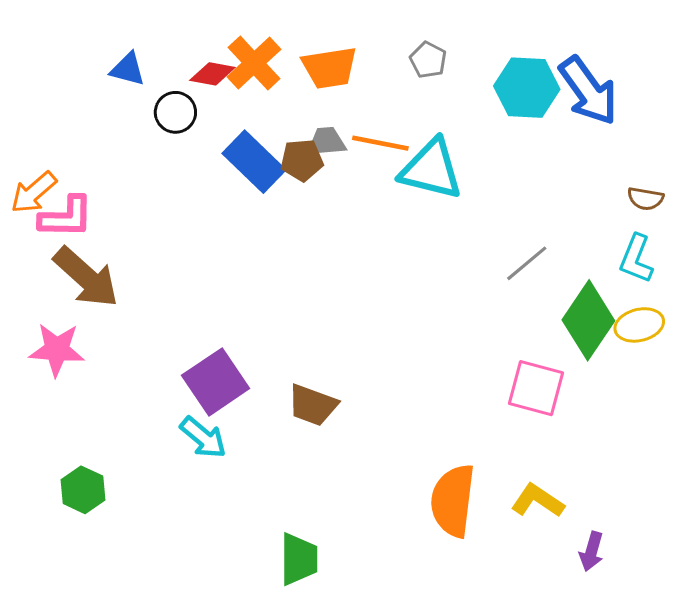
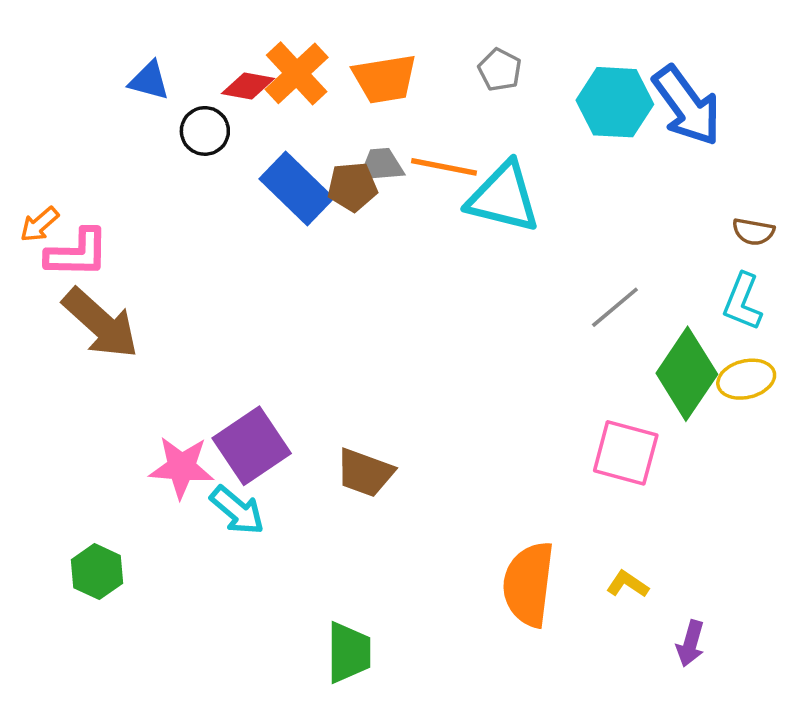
orange arrow: (34, 192) -> (39, 224), size x0.7
pink star: (57, 350) -> (181, 467), moved
yellow L-shape: (538, 501) -> (627, 584), size x0.7

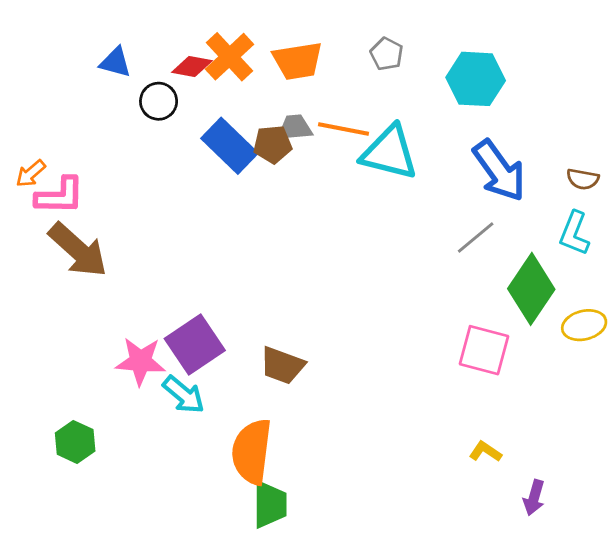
blue arrow: (687, 106) -> (499, 171), moved
yellow ellipse: (746, 379) -> (584, 325), moved
orange semicircle: (529, 584) -> (252, 452), moved

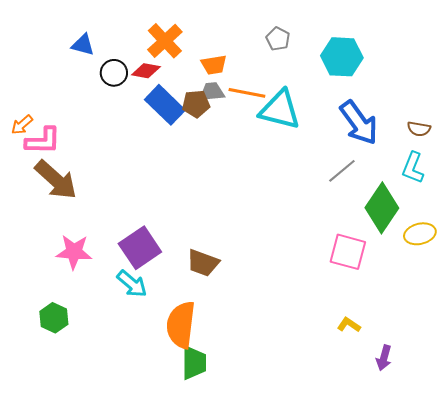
orange trapezoid: (298, 61) -> (214, 65), moved, size x0.7
red diamond: (192, 66) -> (146, 71), moved
pink star: (140, 361) -> (74, 252), moved

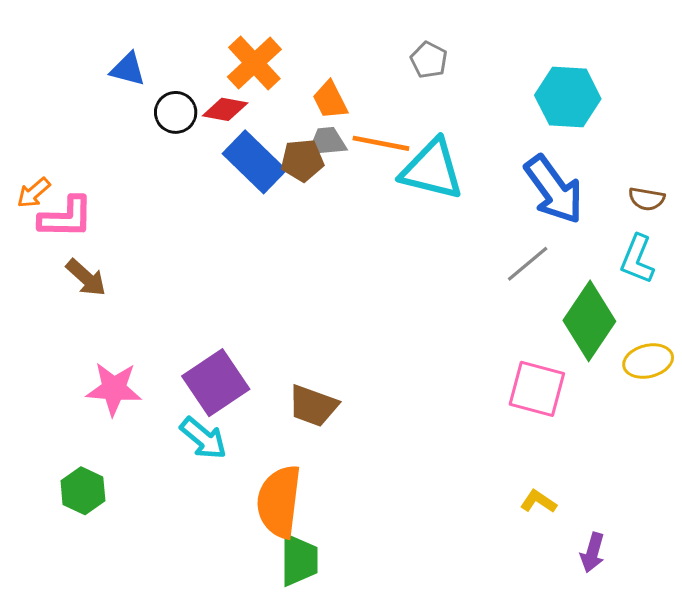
cyan hexagon: (342, 57) -> (568, 97), moved
orange trapezoid: (214, 65) -> (330, 100), turned 72
brown arrow: (56, 180) -> (86, 278), size x0.6

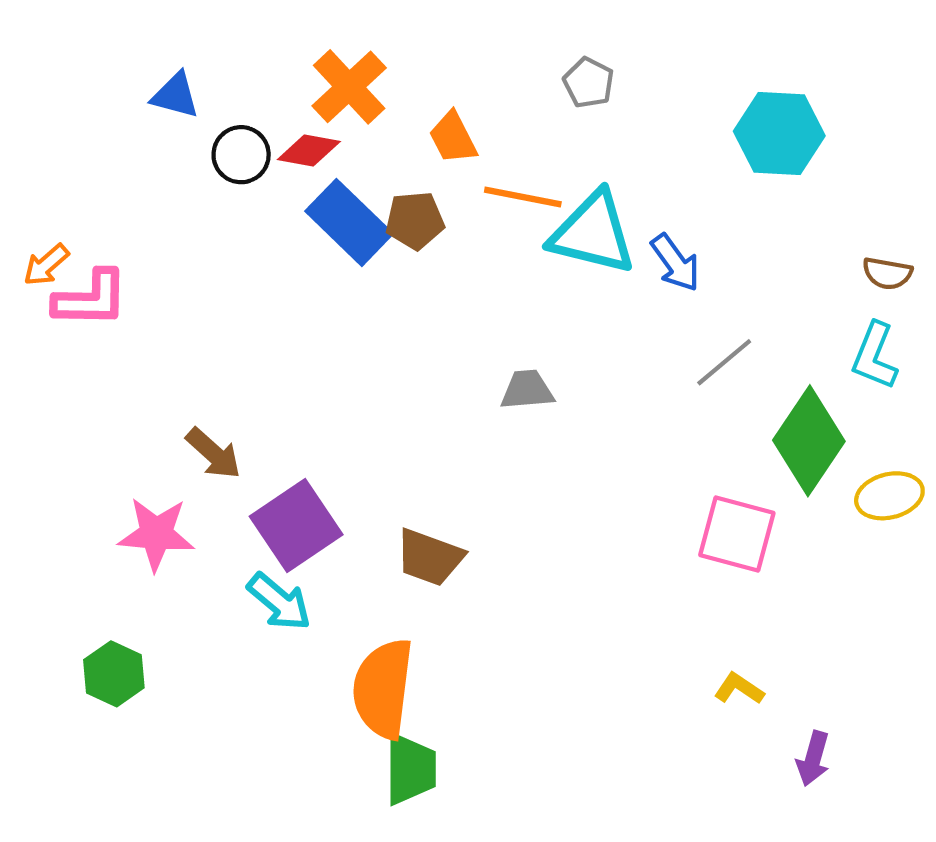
gray trapezoid: (327, 142) -> (527, 390), moved
blue arrow: (554, 190) -> (675, 263), moved, size x0.6
brown arrow: (86, 278) -> (213, 453), moved

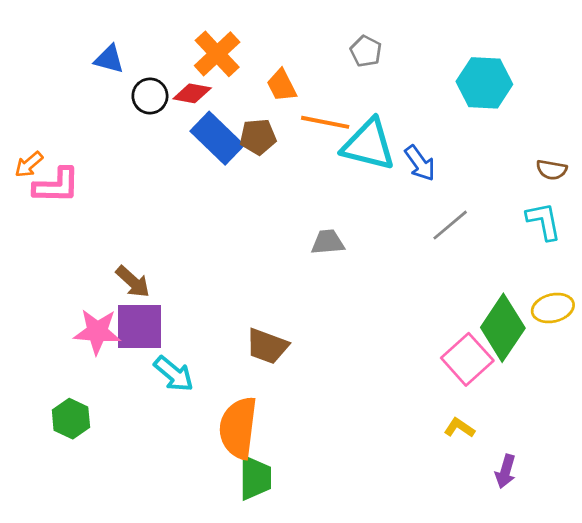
cyan L-shape: (875, 356) -> (544, 221), turned 147
green diamond: (809, 441) -> (503, 328), moved
purple square: (296, 525) -> (139, 326), moved, turned 34
pink square: (737, 534) -> (467, 359), moved, turned 33

